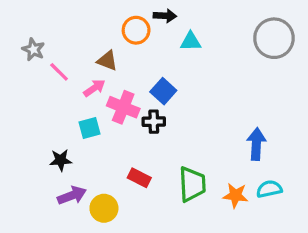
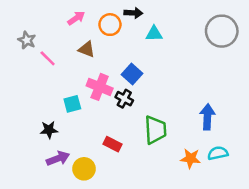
pink arrow: (94, 88) -> (76, 18), moved
black cross: (154, 122) -> (124, 99), turned 30
green trapezoid: (192, 184) -> (155, 130), moved

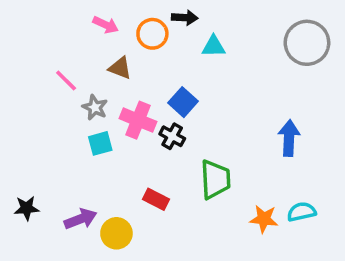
pink arrow: (76, 18) -> (106, 25), turned 60
gray star: (27, 40) -> (95, 107), moved
blue arrow: (207, 117) -> (289, 138), moved
black star: (49, 130) -> (27, 208), moved

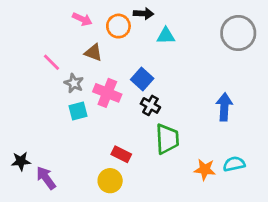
black cross: (172, 136) -> (150, 105), moved
purple arrow: (80, 219) -> (46, 178), moved, turned -105
yellow circle: (116, 233) -> (110, 181), moved

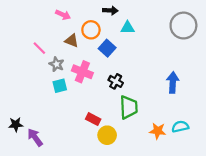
orange circle: (118, 26) -> (91, 30), moved
blue square: (142, 79) -> (107, 48), moved
yellow circle: (110, 181) -> (107, 135), moved

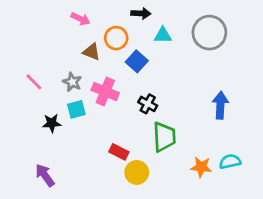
gray circle: (183, 26) -> (209, 33), moved
pink line: (39, 48) -> (34, 82), moved
black star: (16, 124) -> (52, 123), moved

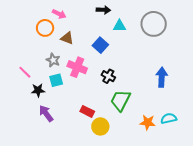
orange circle: (116, 38) -> (45, 28), moved
pink line: (34, 82) -> (25, 72), moved
green trapezoid: (164, 137) -> (120, 100), turned -150
purple arrow: (45, 175) -> (46, 113), moved

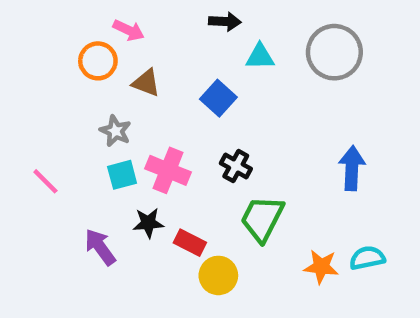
pink cross: (77, 67) -> (168, 170), moved
pink line: (25, 72) -> (45, 181), moved
black star: (38, 90) -> (148, 223), moved

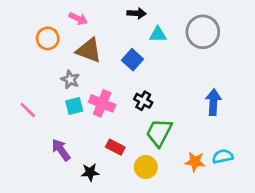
orange circle: (98, 61) -> (48, 38), moved
brown triangle: (146, 83) -> (89, 50), size x1.5
black star: (148, 223) -> (90, 172), moved
yellow circle: (218, 275) -> (146, 167), moved

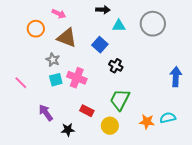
black cross: (143, 101) -> (116, 66), moved
blue arrow: (213, 102) -> (176, 77), moved

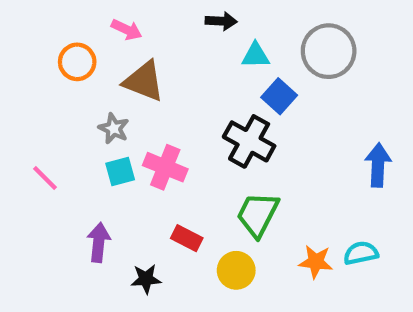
blue square: (100, 45) -> (279, 96), moved
black cross: (116, 66) -> (249, 141), size x1.6
purple arrow: (46, 113) -> (99, 242), turned 42

